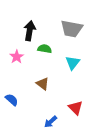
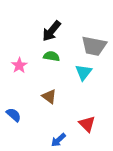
gray trapezoid: (72, 29) -> (94, 46), moved
black arrow: (30, 31) -> (51, 31), moved, turned -150

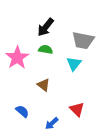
pink star: (19, 65) -> (17, 58), size x1.6
blue semicircle: (14, 115) -> (22, 111), moved

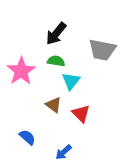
cyan triangle: (74, 64) -> (71, 81), moved
red triangle: (77, 109) -> (81, 113), moved

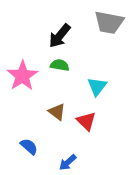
gray trapezoid: (102, 50) -> (109, 22), moved
cyan triangle: (71, 81) -> (97, 86), moved

